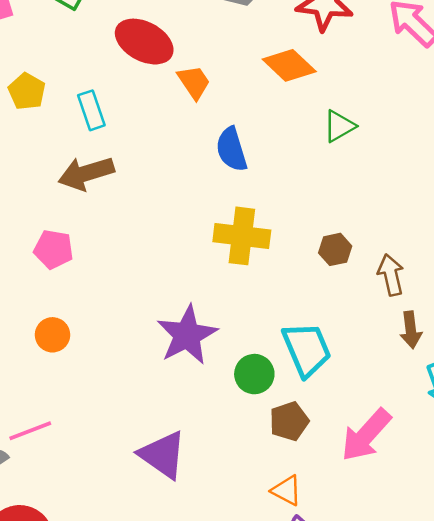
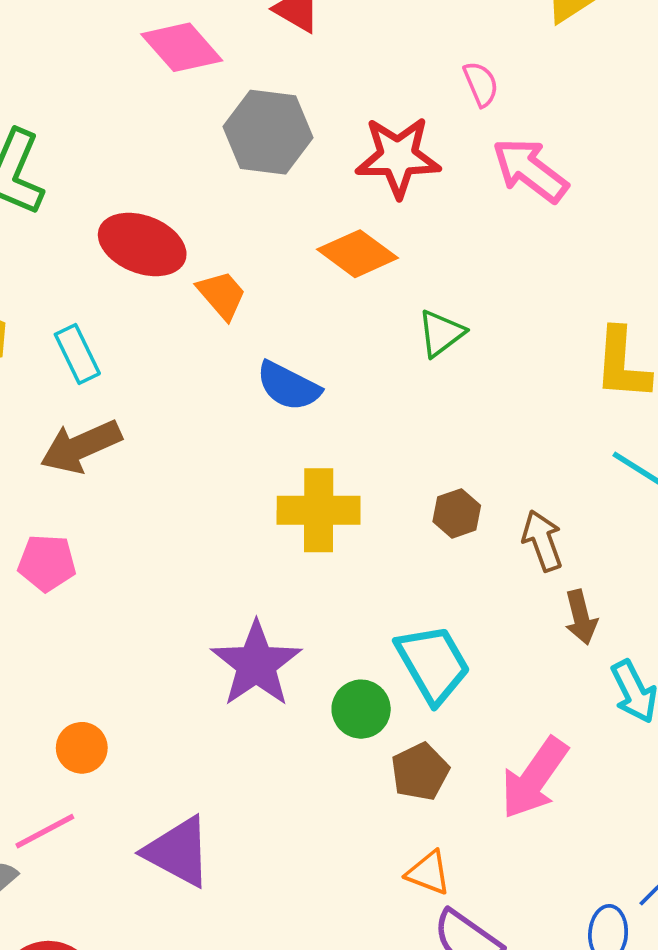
blue semicircle: (232, 149) -> (288, 386), turned -39
orange circle: (52, 335) -> (82, 748), moved
purple triangle: (163, 455) -> (178, 852), moved

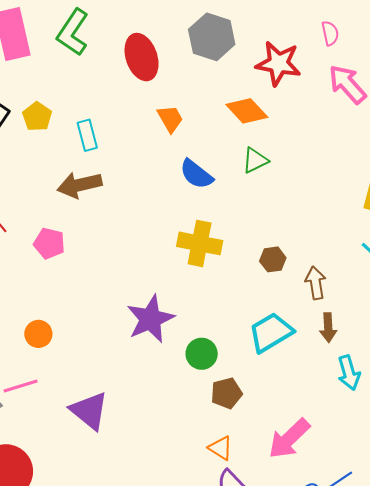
red ellipse: (142, 244) -> (142, 57), moved, turned 39
green triangle: (441, 333) -> (255, 160), moved
cyan trapezoid: (433, 664) -> (271, 332), moved, turned -102
orange circle: (82, 748) -> (38, 334), moved
pink arrow: (534, 778) -> (289, 439), moved

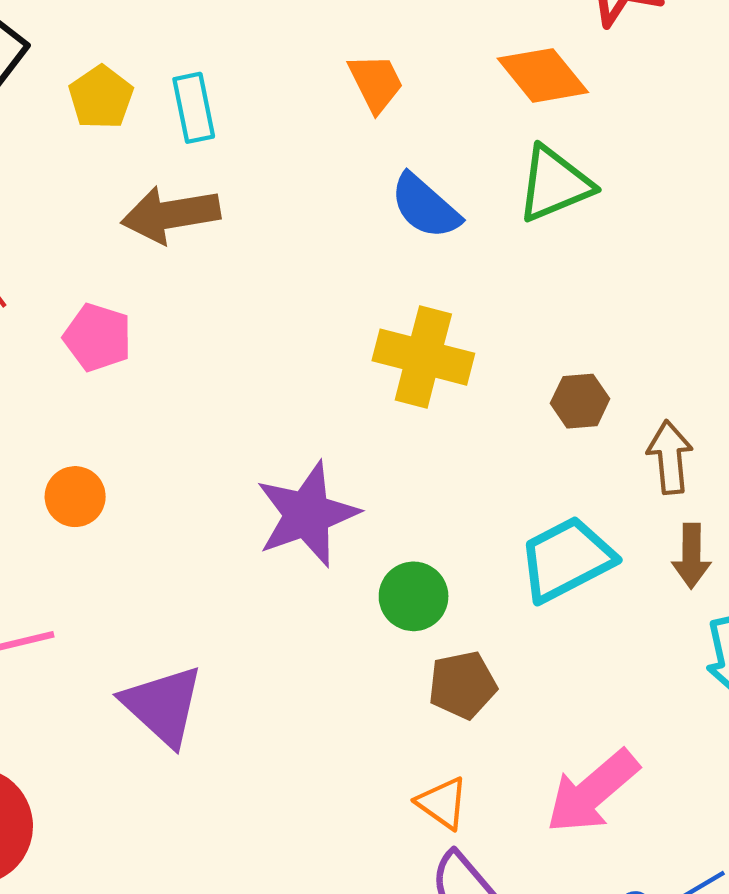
yellow pentagon: (37, 117) -> (101, 97), moved
green triangle: (255, 160) -> (555, 184), size x1.4
orange circle: (38, 334) -> (75, 497), moved

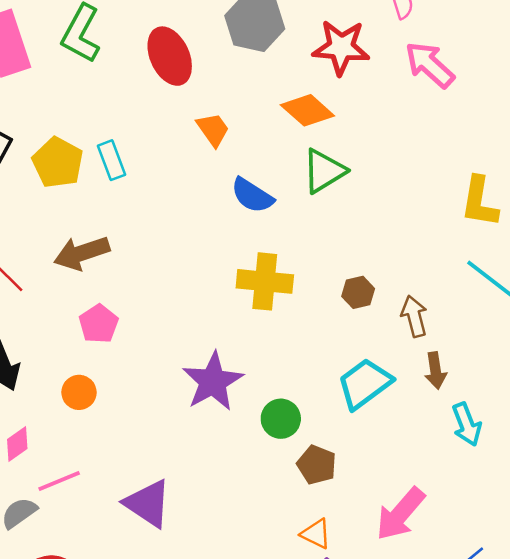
yellow pentagon: (101, 97) -> (58, 163), size x1.4
brown arrow: (171, 215) -> (82, 253), moved
pink pentagon: (98, 337) -> (99, 324), moved, turned 30
brown pentagon: (462, 685) -> (317, 465), turned -30

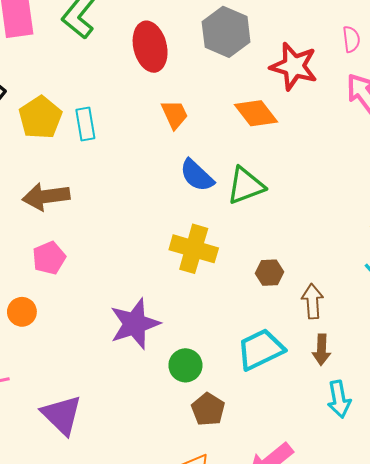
green triangle: (324, 171) -> (246, 186), moved

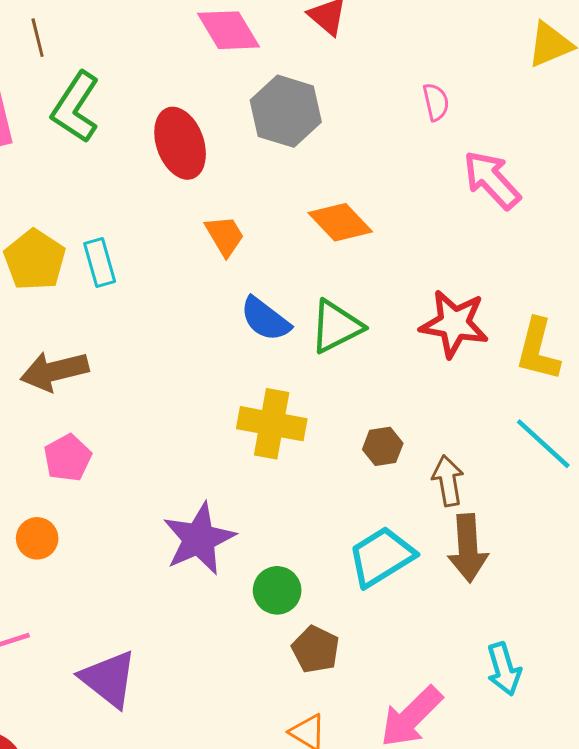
pink semicircle: (351, 39) -> (436, 102), moved
red star: (294, 66) -> (454, 324), moved
brown arrow: (322, 350) -> (468, 548), size x1.5
cyan arrow: (339, 399) -> (504, 669), moved

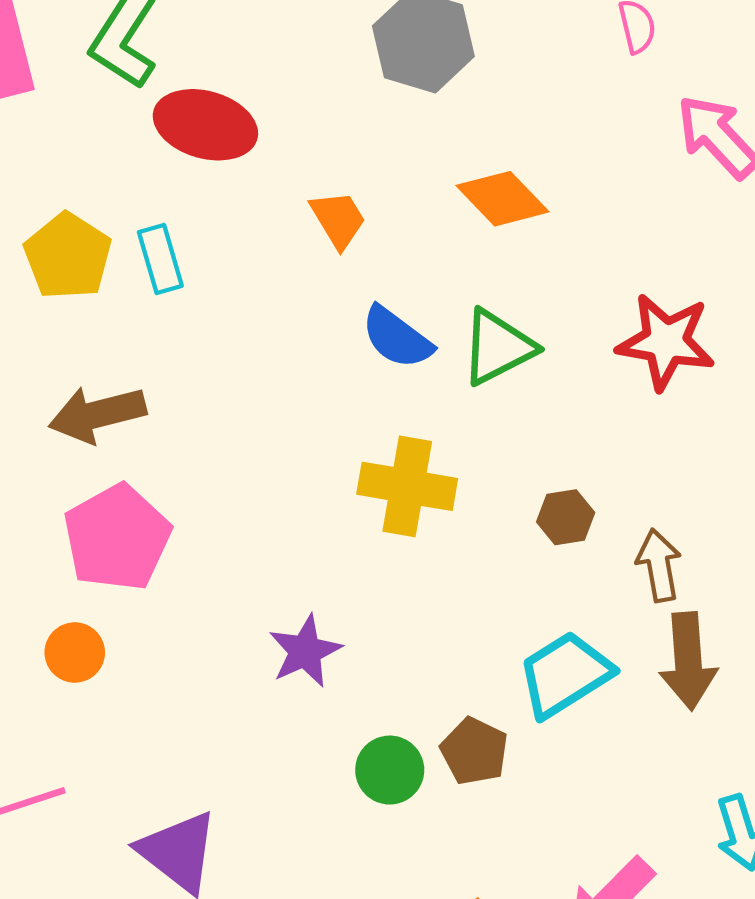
red ellipse: (180, 143) -> (205, 125), moved, turned -54
pink pentagon: (68, 458) -> (117, 538), size x1.6
purple star: (199, 539) -> (305, 651), size x0.7
green circle: (277, 590) -> (390, 770), moved
brown pentagon: (316, 649) -> (474, 751), moved

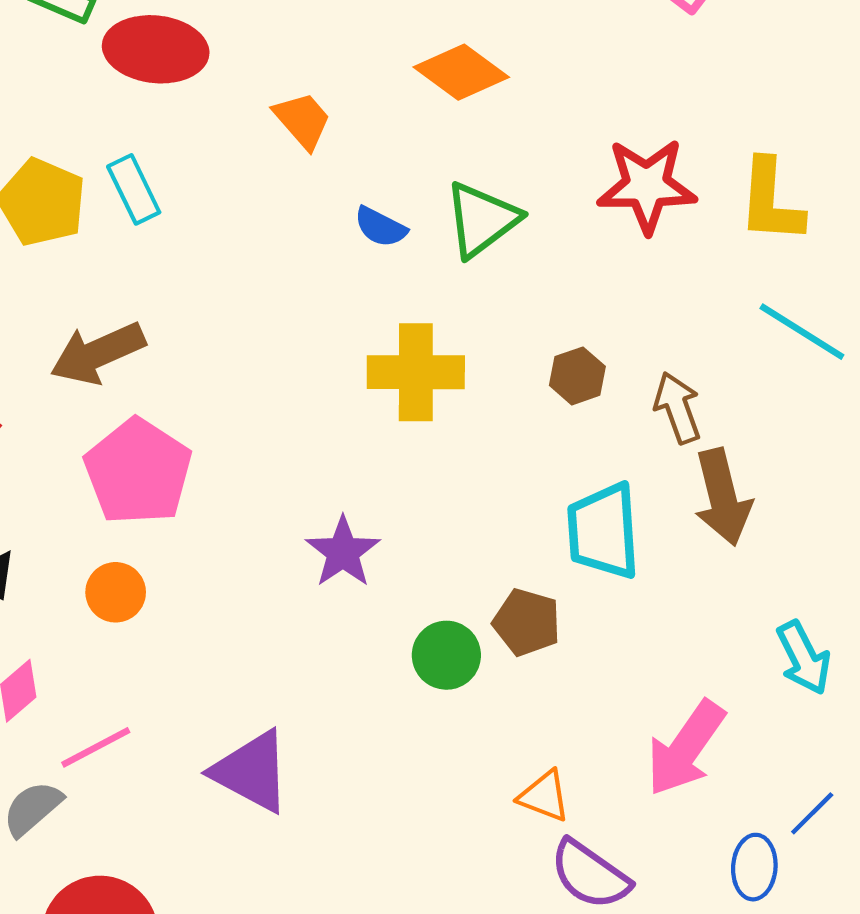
blue semicircle: (397, 337) -> (380, 227), size x0.7
cyan trapezoid: (565, 674) -> (603, 531), turned -52

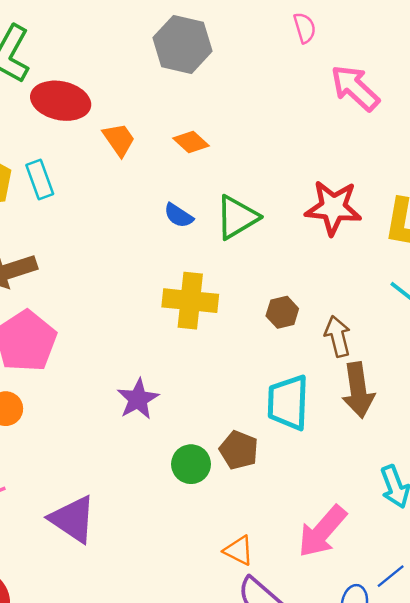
orange diamond: (461, 72) -> (191, 142), moved, size x0.7
orange trapezoid: (303, 120) -> (119, 140), moved

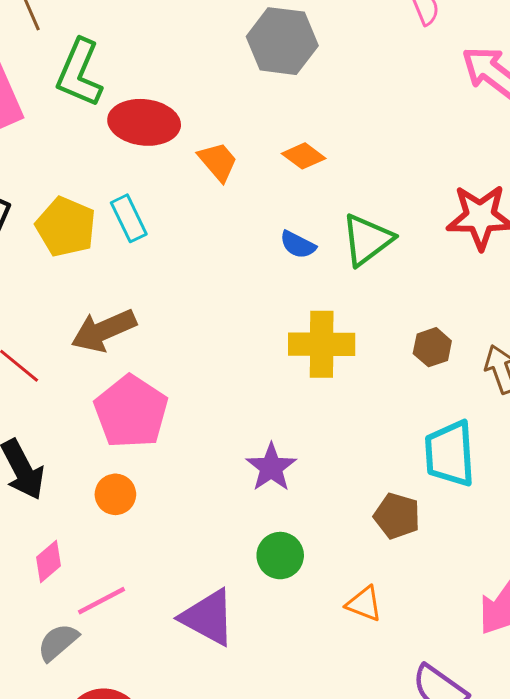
green circle: (191, 464) -> (280, 556), moved
orange triangle: (239, 550) -> (364, 604), moved

